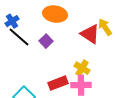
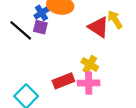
blue cross: (12, 21) -> (42, 13), moved
purple square: (46, 41) -> (40, 27), moved, turned -32

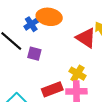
purple square: (40, 27) -> (34, 54), moved

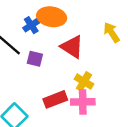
red triangle: (86, 38) -> (72, 47), moved

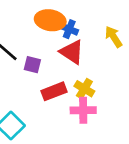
blue cross: (31, 25) -> (69, 29), moved, turned -35
red rectangle: (55, 99) -> (54, 91), moved

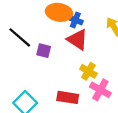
red rectangle: (54, 91) -> (68, 97), moved, turned 30
pink cross: (83, 110) -> (100, 90), moved, turned 30

